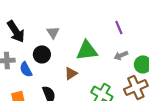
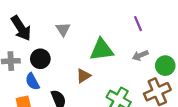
black circle: (42, 54) -> (40, 59), moved
blue semicircle: (26, 69) -> (32, 81), moved

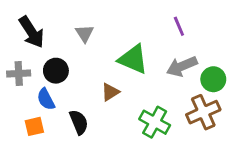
green triangle: (102, 50) -> (133, 59), turned 30
gray arrow: (140, 55) -> (182, 66), size x1.5

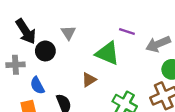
purple line: (179, 26) -> (127, 31), moved, turned -49
gray arrow: (182, 66) -> (158, 44), moved
black circle: (56, 71) -> (45, 51), moved

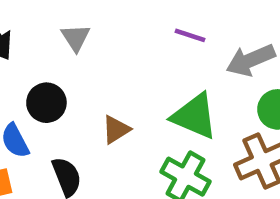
black circle: (45, 51) -> (46, 103), moved
green triangle: (107, 53) -> (194, 116), moved

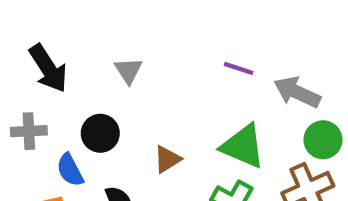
gray arrow: (251, 60) -> (297, 92), turned 48

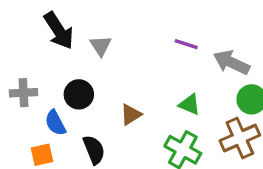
black arrow: (48, 68) -> (59, 31), moved
green triangle: (243, 146) -> (190, 104), size x0.6

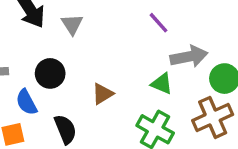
purple line: (186, 44) -> (158, 23), turned 30
gray arrow: (231, 62) -> (189, 57), moved, turned 144

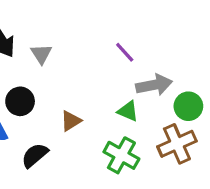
black semicircle: (65, 129) -> (35, 155), turned -108

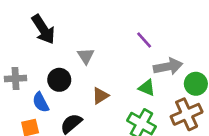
gray triangle: (41, 54) -> (86, 56), moved

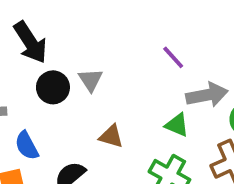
black circle: (59, 80) -> (53, 87), moved
brown triangle: (100, 96) -> (111, 136), turned 48

